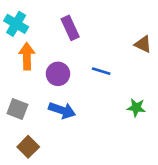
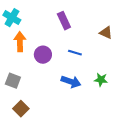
purple rectangle: (70, 28) -> (64, 21), moved
blue arrow: (62, 110) -> (71, 82), moved

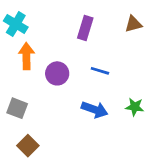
purple rectangle: (64, 21) -> (85, 28), turned 42
brown triangle: (106, 33) -> (133, 24), moved, turned -40

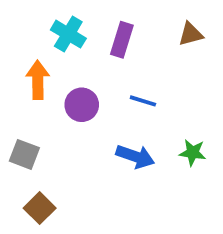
cyan cross: (16, 24) -> (68, 34), moved

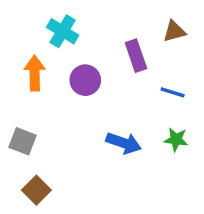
purple rectangle: (122, 40) -> (136, 56), moved, turned -36
blue line: (143, 101) -> (173, 92), moved
purple circle: (82, 105) -> (85, 80), moved

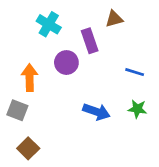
brown triangle: (174, 31) -> (114, 19), moved
purple rectangle: (136, 56) -> (90, 41), moved
orange arrow: (35, 73) -> (30, 78), moved

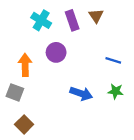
brown triangle: (114, 19) -> (96, 16), turned -49
purple rectangle: (90, 41) -> (72, 20), moved

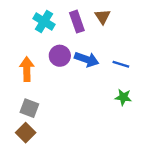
gray square: (15, 92) -> (29, 108), moved
blue arrow: (81, 94) -> (87, 59), moved

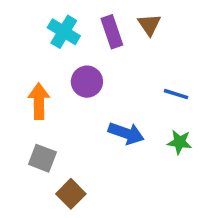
blue arrow: (87, 59) -> (126, 133), moved
brown square: (26, 133) -> (71, 194), moved

